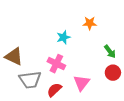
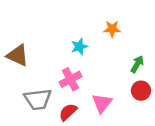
green arrow: (110, 51) -> (137, 64), turned -112
brown triangle: (14, 56) -> (18, 55), moved
pink cross: (56, 64) -> (70, 79), turned 36

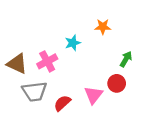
brown triangle: (18, 55) -> (17, 64), moved
pink cross: (70, 79) -> (47, 61), moved
red circle: (141, 91) -> (117, 83), moved

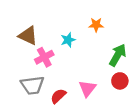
green arrow: (126, 59) -> (118, 55), size x1.5
brown triangle: (17, 64) -> (28, 36), moved
red circle: (117, 83) -> (120, 81), moved

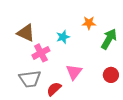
green arrow: (118, 55) -> (109, 39), moved
pink triangle: (87, 88) -> (74, 72), moved

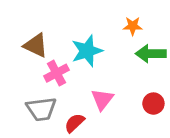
orange star: (89, 23) -> (133, 26), moved
cyan star: (63, 37) -> (87, 51), size x1.6
green arrow: (109, 39) -> (151, 54), turned -120

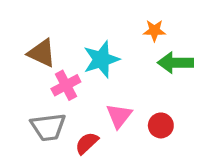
red circle: (153, 104) -> (161, 125), moved

